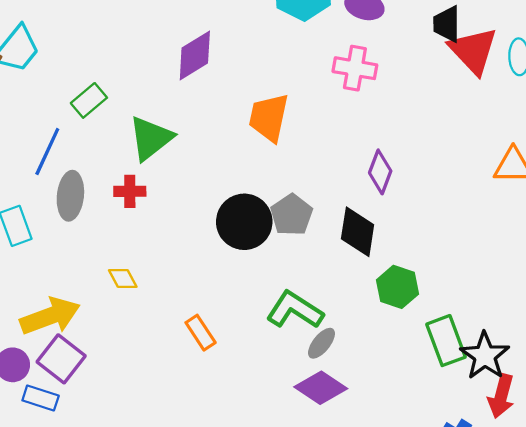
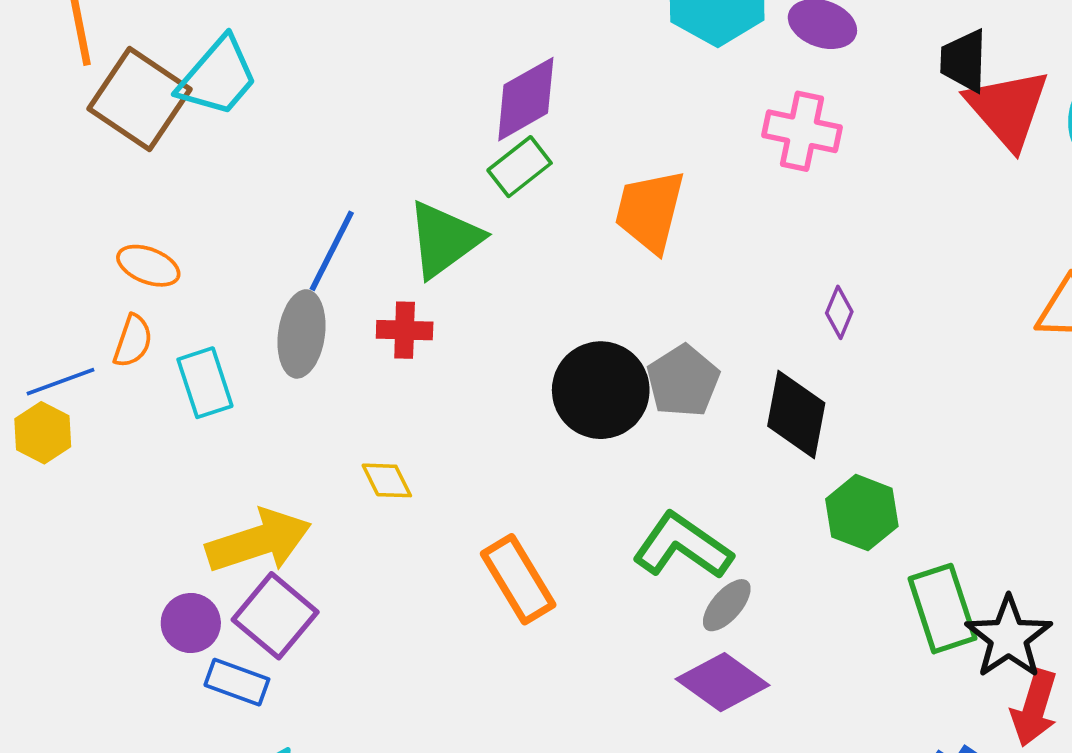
green rectangle: (89, 100) -> (520, 167), moved
blue line: (47, 152) -> (332, 251), moved
purple diamond: (380, 172) -> (839, 312), size x0.7
orange rectangle: (201, 333) -> (518, 579), size x1.4

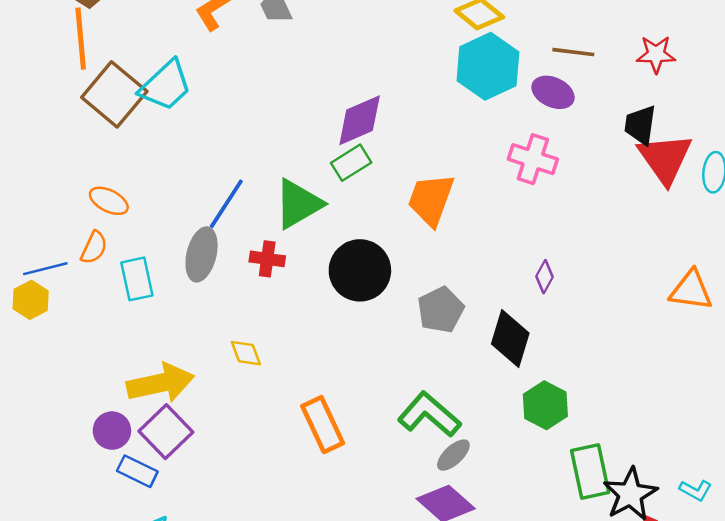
black circle: (601, 390) -> (360, 270), moved

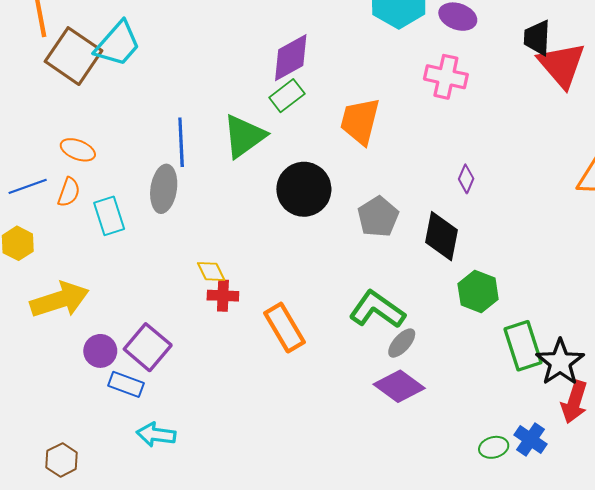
blue line: (226, 204) -> (181, 142), turned -30
red cross: (267, 259) -> (223, 296), moved
blue line: (45, 269) -> (28, 186), moved
yellow arrow: (160, 383) -> (60, 300), moved

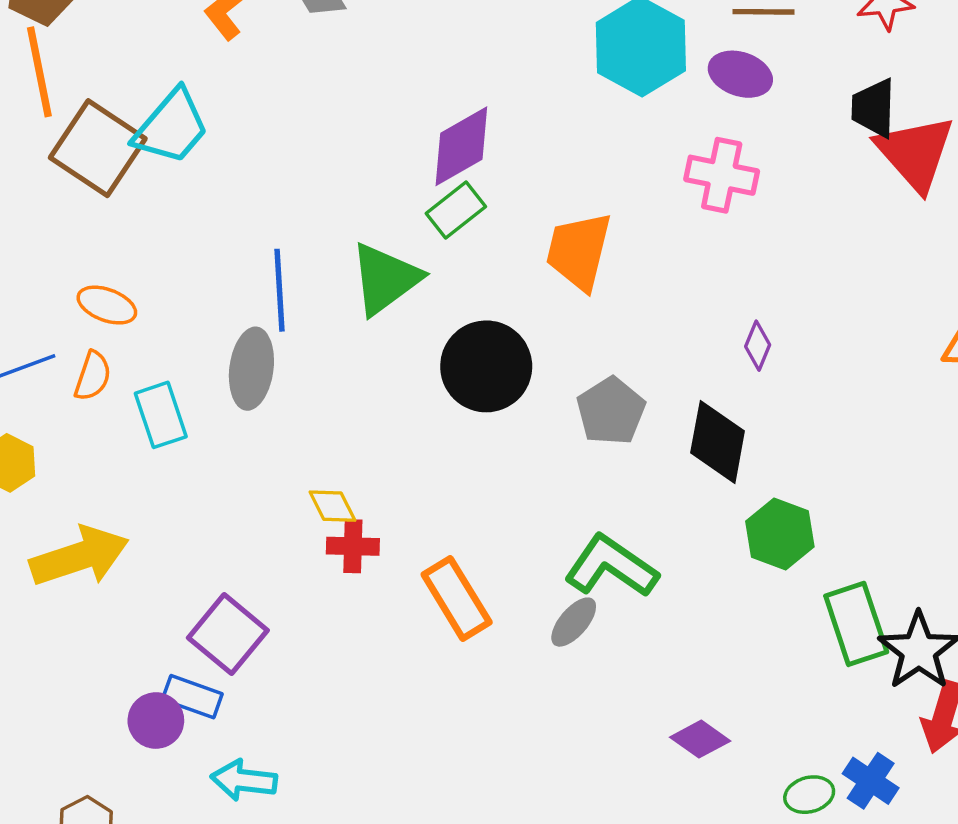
gray ellipse: (402, 343) -> (574, 622), moved
purple circle: (100, 351) -> (156, 721), moved
purple diamond: (399, 386) -> (700, 739), moved, size x0.7

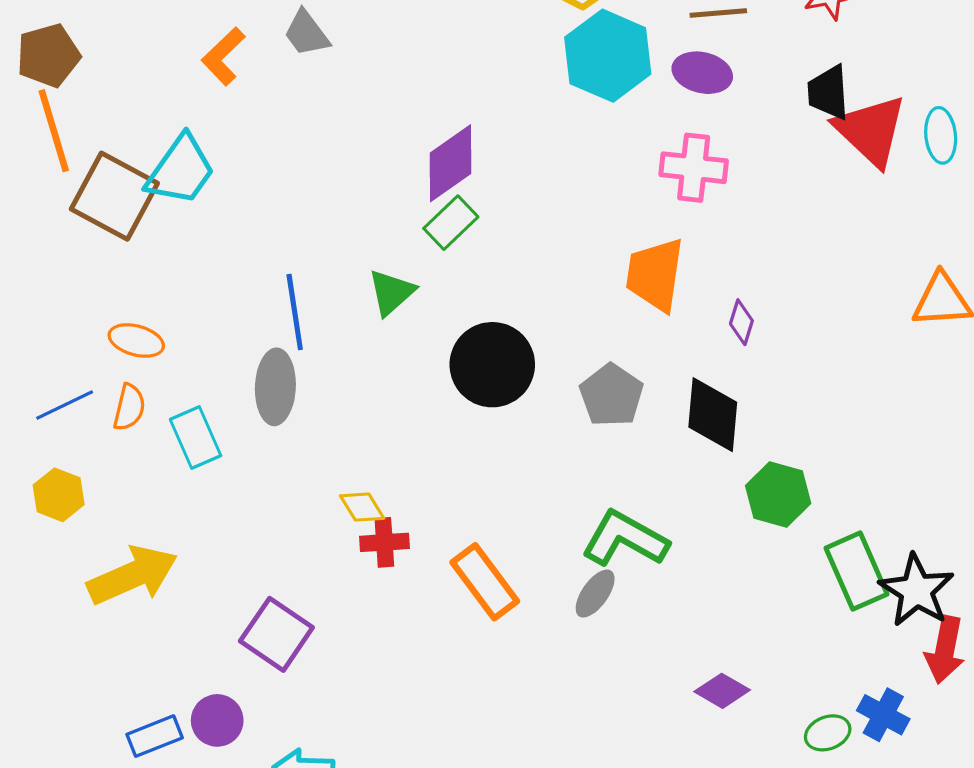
orange trapezoid: (579, 251) -> (655, 275), moved
green triangle: (385, 279) -> (391, 292), size x0.7
blue rectangle: (192, 697) -> (155, 736), moved, turned -36

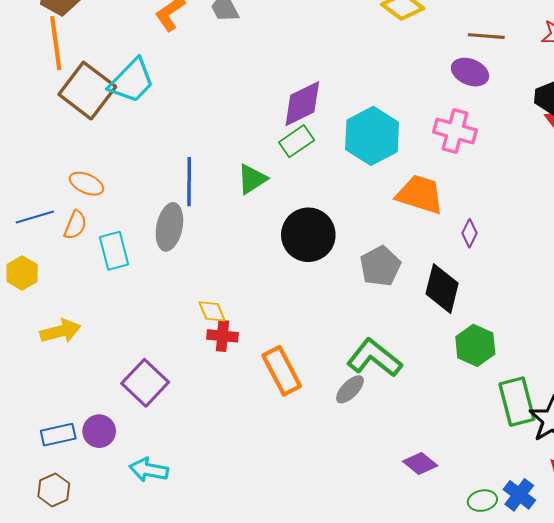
cyan hexagon: (608, 56) -> (372, 136), moved
orange trapezoid: (655, 275) -> (420, 194), turned 90
yellow arrow: (132, 575) -> (60, 331), size x0.7

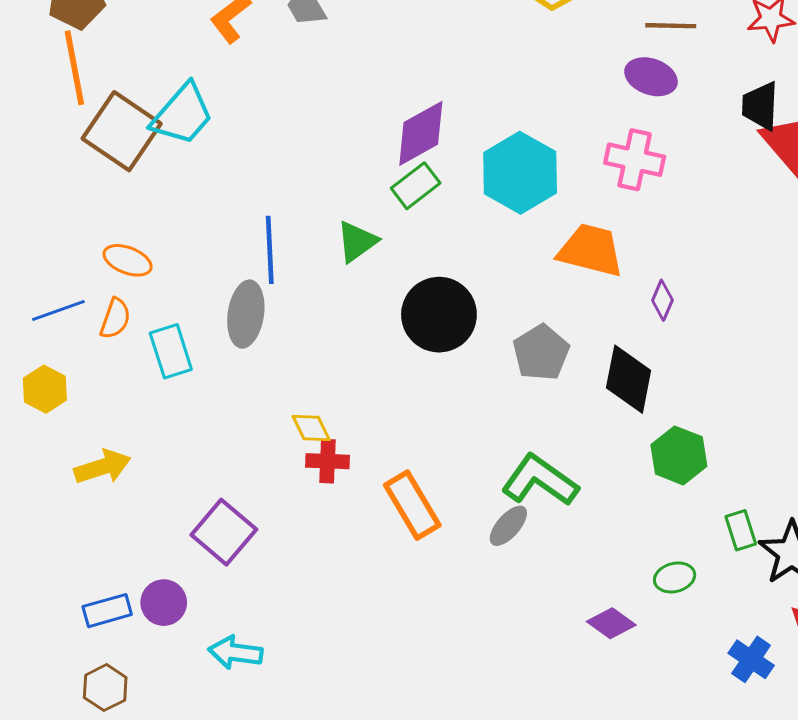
green rectangle: (517, 402) -> (741, 530), size x0.6
green ellipse: (482, 501) -> (675, 577), moved

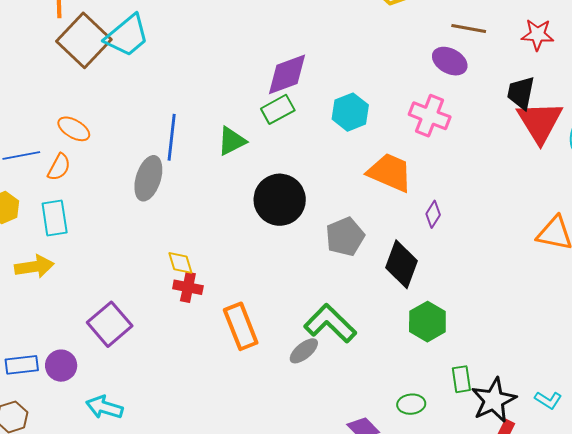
cyan hexagon: (520, 173) -> (350, 112), size x0.7
cyan rectangle: (171, 351) -> (55, 218), moved

